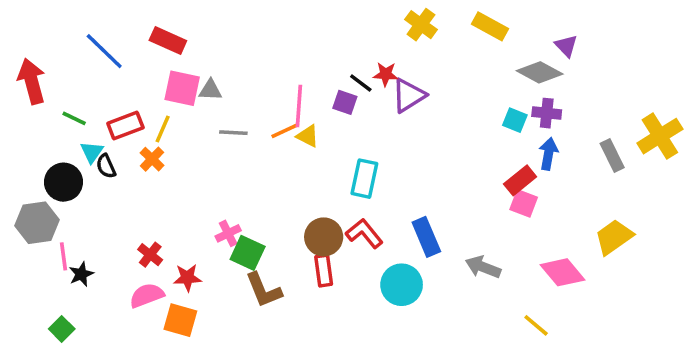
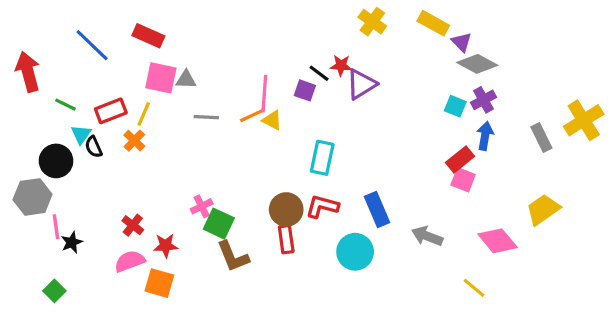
purple triangle: (566, 46) -> (462, 42), moved
purple cross: (547, 113) -> (483, 100), turned -35
red L-shape: (364, 233) -> (322, 206), turned -36

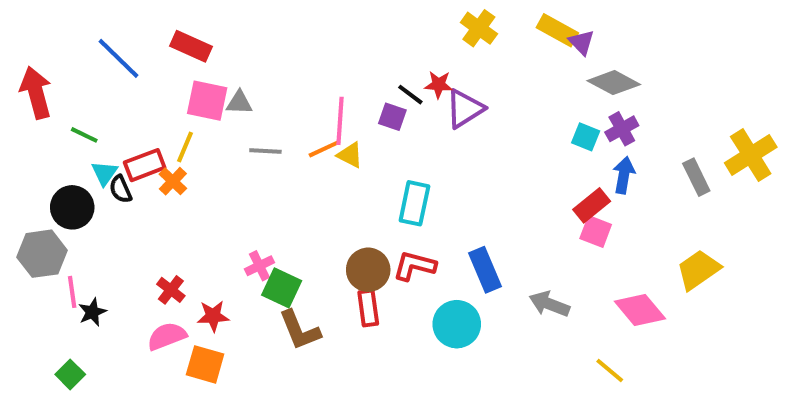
purple triangle: (462, 42) -> (582, 42), moved
red rectangle: (111, 111) -> (145, 165), moved

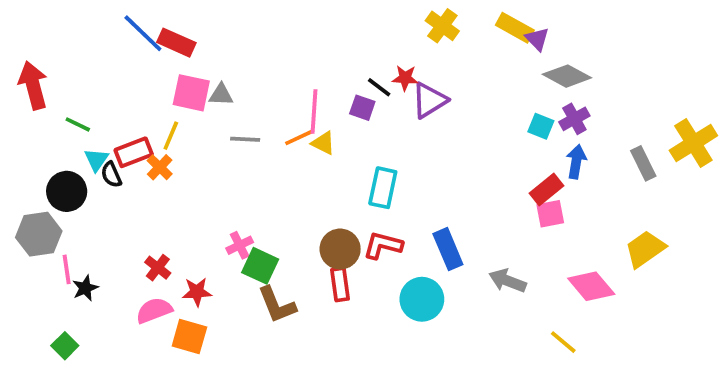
blue line: (119, 58) -> (143, 33), moved
pink square: (596, 232) -> (550, 214), turned -32

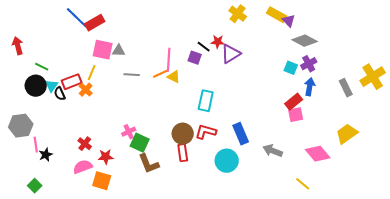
red rectangle: (176, 43) -> (95, 23), turned -54
red arrow: (33, 85) -> (18, 46), size x0.7
black circle: (67, 191) -> (36, 86), moved

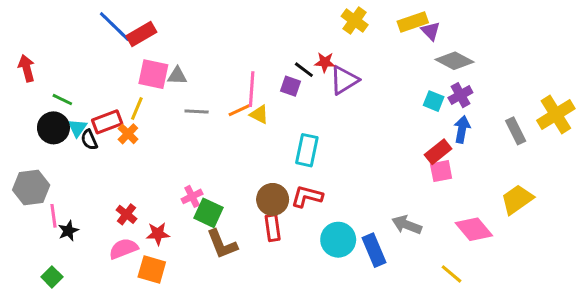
yellow rectangle: (277, 15) -> (413, 22), turned -48
blue rectangle: (241, 134) -> (374, 250), moved

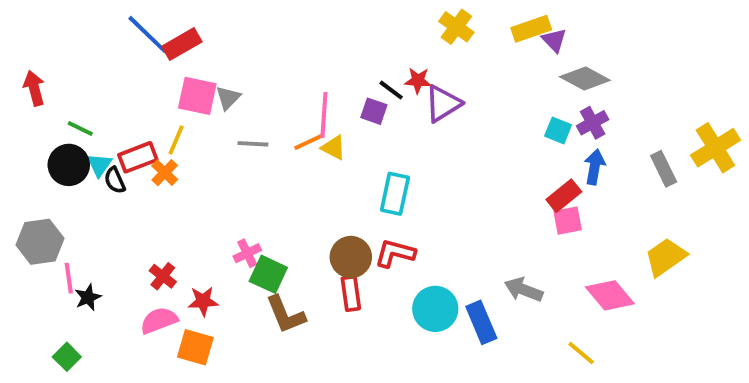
gray triangle: (177, 76) -> (228, 98), turned -48

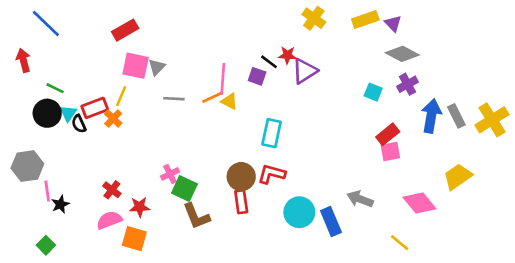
blue line: (147, 34) -> (46, 23), moved
purple triangle: (554, 40) -> (393, 23), moved
cyan square: (558, 130) -> (373, 92), moved
yellow cross: (715, 148) -> (492, 120), moved
blue arrow: (595, 167) -> (431, 116), moved, size x1.4

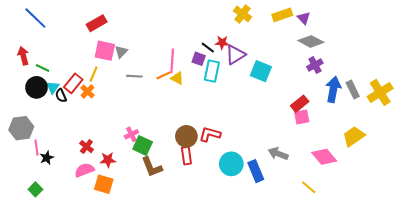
red arrow: (23, 60) -> (23, 56), moved
cyan square: (373, 92) -> (261, 71), moved, size x1.5
red rectangle: (95, 108) -> (73, 83), turned -30
cyan rectangle: (272, 133) -> (212, 71), moved

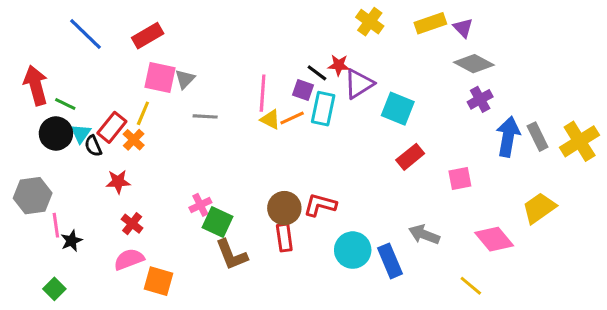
blue line: (35, 18) -> (85, 34), moved
red arrow: (23, 56) -> (36, 85), size x1.4
orange line: (164, 75) -> (292, 118), moved
red rectangle: (300, 104) -> (410, 157), moved
red star: (108, 160) -> (118, 182), moved

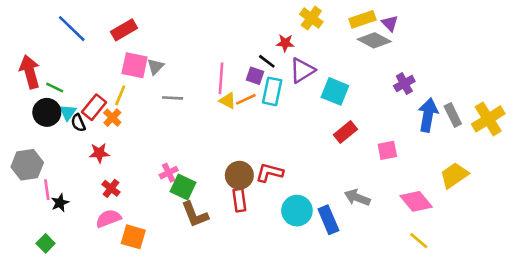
gray diamond: (474, 64) -> (374, 40), moved
red star: (339, 65) -> (285, 43), moved
yellow line: (471, 286) -> (419, 241), moved

